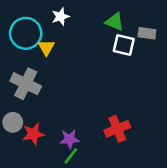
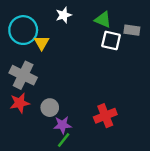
white star: (60, 17) -> (64, 15), moved
gray circle: (13, 122) -> (50, 108), moved
red star: (33, 134) -> (20, 103), moved

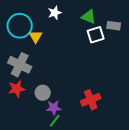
white square: (111, 40) -> (96, 35), turned -30

